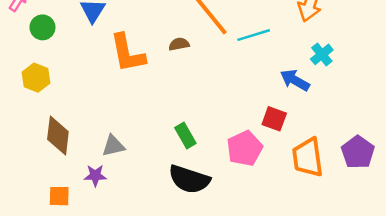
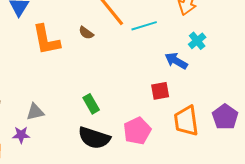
brown semicircle: (179, 44) -> (86, 33), turned -133
red square: (274, 119) -> (160, 91), turned -30
pink pentagon: (245, 148) -> (137, 131), moved

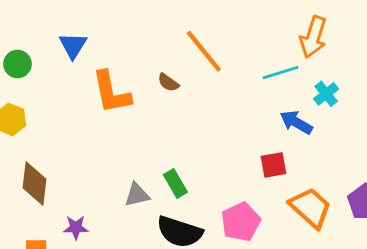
cyan line: (144, 26) -> (281, 73), moved
gray triangle: (35, 112) -> (137, 195), moved
orange trapezoid: (186, 121) -> (310, 208), turned 140

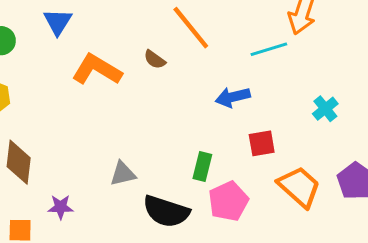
orange L-shape: (111, 92) -> (97, 70), turned 132
cyan cross: (326, 94) -> (325, 109), moved
blue arrow: (296, 122) -> (233, 97), moved, turned -44
green rectangle: (175, 183) -> (202, 167), moved, turned 44

